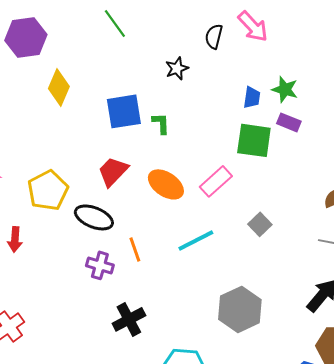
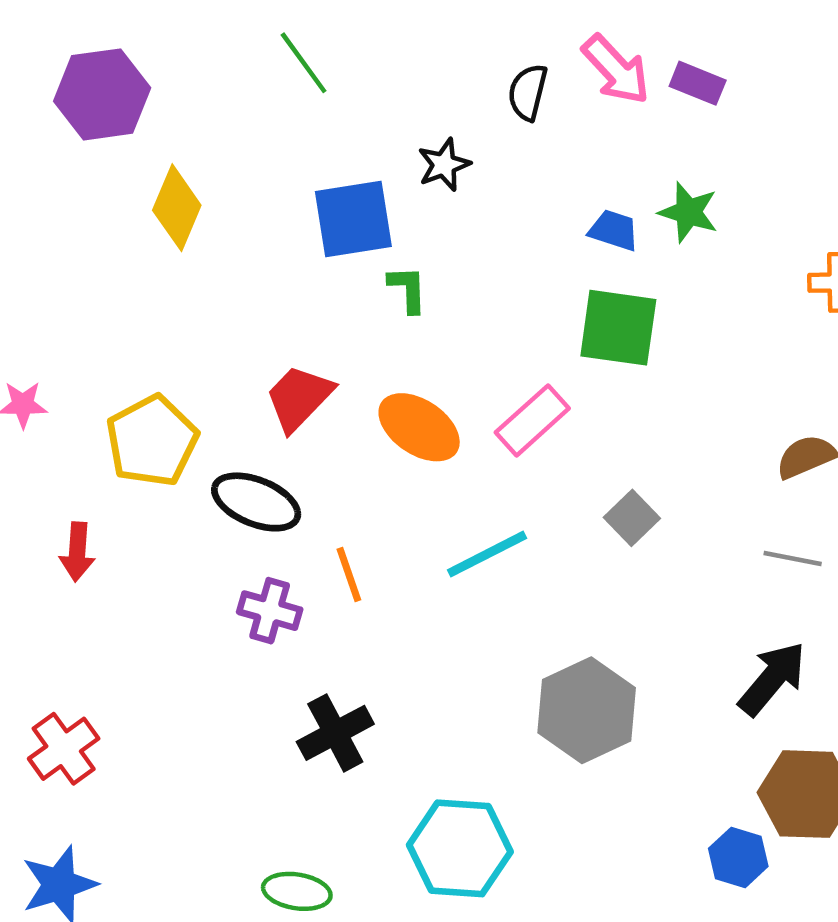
blue trapezoid: (252, 97) -> (614, 230), turned -80
blue square: (124, 111) -> (353, 219), moved
purple rectangle: (289, 122) -> (698, 83), moved

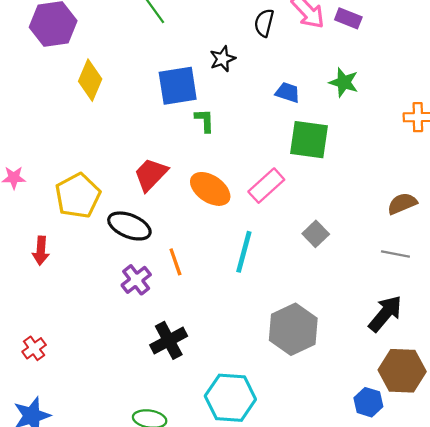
blue trapezoid: (614, 230) -> (288, 92), moved
cyan line: (487, 554) -> (244, 252), turned -48
purple cross: (270, 611) -> (136, 280), turned 36
red cross: (64, 749) -> (34, 348), size x0.7

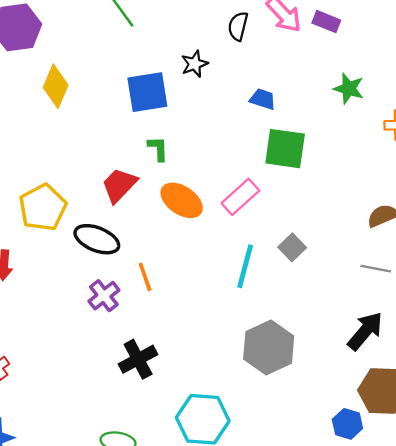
green star: (344, 82) -> (349, 89), moved
green L-shape: (205, 120) -> (158, 149), moved
cyan line: (244, 252) -> (245, 266), moved

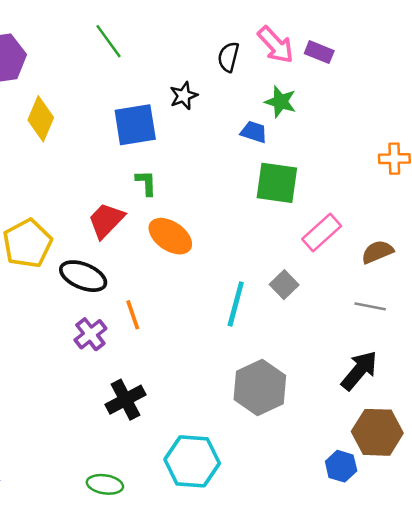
green star: (349, 89) -> (280, 102), moved
pink rectangle: (240, 197) -> (322, 232), moved

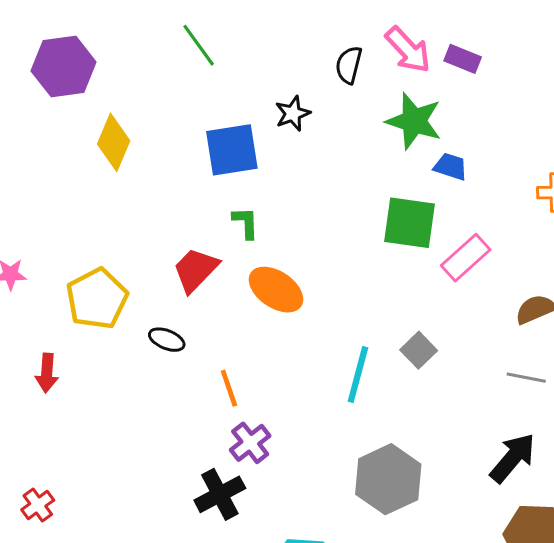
green star: (280, 102) -> (414, 121), size x1.4
blue trapezoid: (254, 132) -> (450, 167), moved
pink rectangle: (322, 232) -> (466, 258), moved
black ellipse: (83, 276) -> (167, 340), size x0.6
purple cross: (90, 334) -> (250, 443), moved

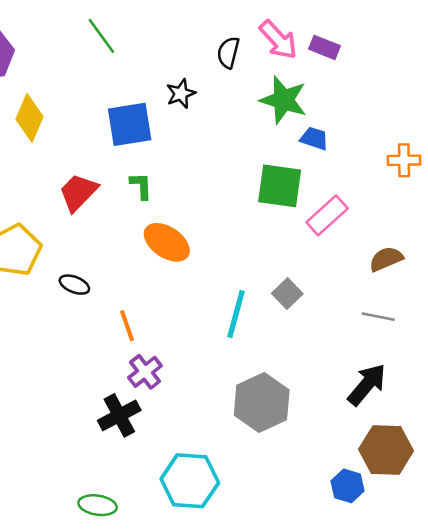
red trapezoid: (196, 270) -> (78, 192), moved

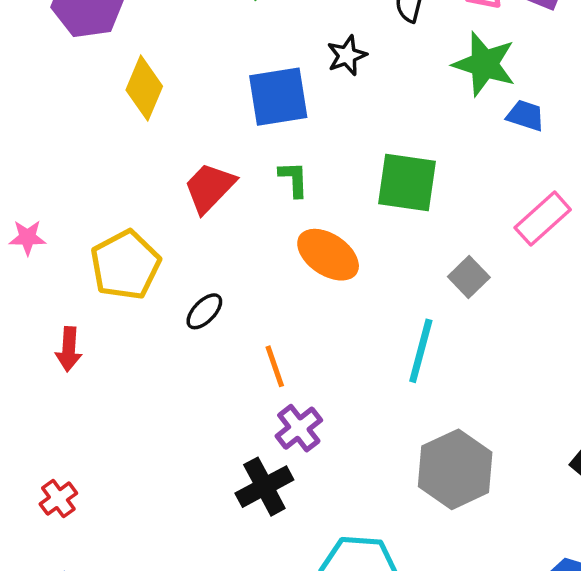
green square: (280, 186) -> (407, 183), moved
black ellipse: (74, 285) -> (204, 311), turned -68
gray square: (287, 294) -> (469, 277), moved

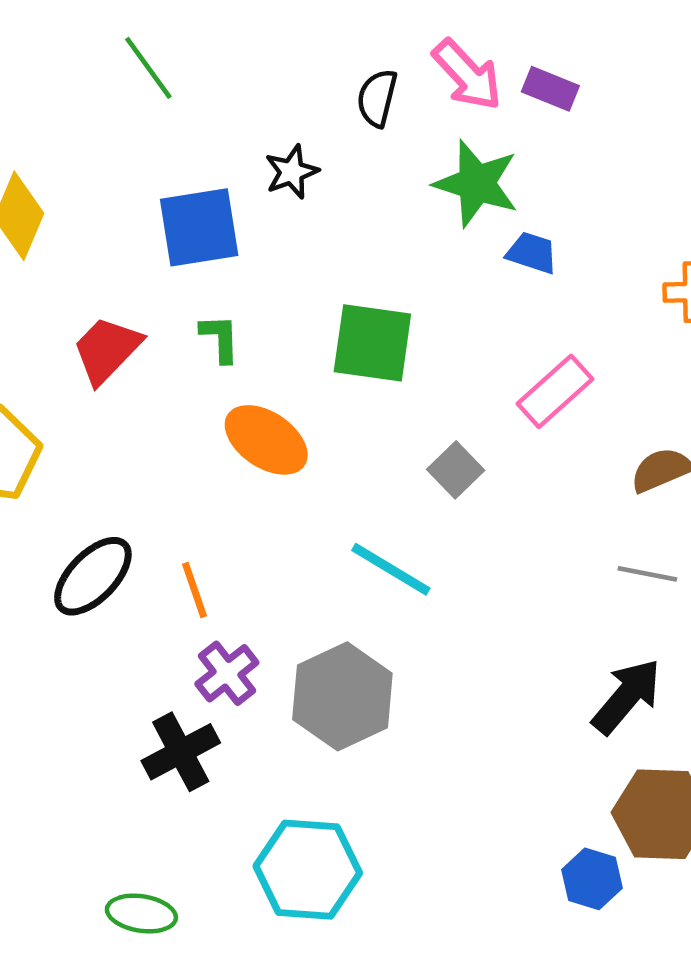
black ellipse: (204, 311) -> (93, 576), moved, size x1.6
cyan line: (421, 351) -> (391, 569), turned -74
gray hexagon: (455, 469) -> (342, 696), moved

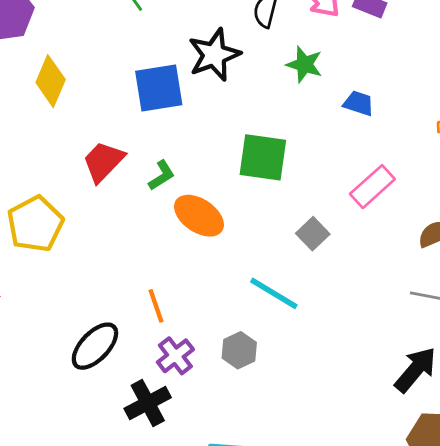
black star: (292, 172) -> (214, 55), size x1.6
green star: (476, 183) -> (304, 64), moved, size x0.7
green L-shape: (220, 338) -> (162, 175), moved, turned 60
black ellipse: (93, 576) -> (95, 346), moved
gray hexagon: (342, 696) -> (239, 350), moved, size x0.6

